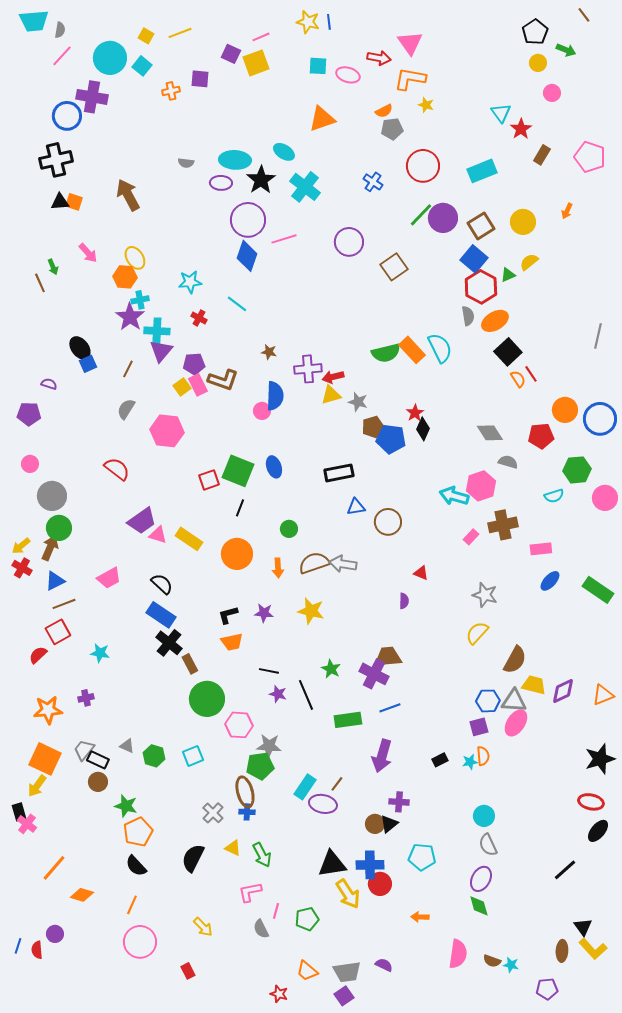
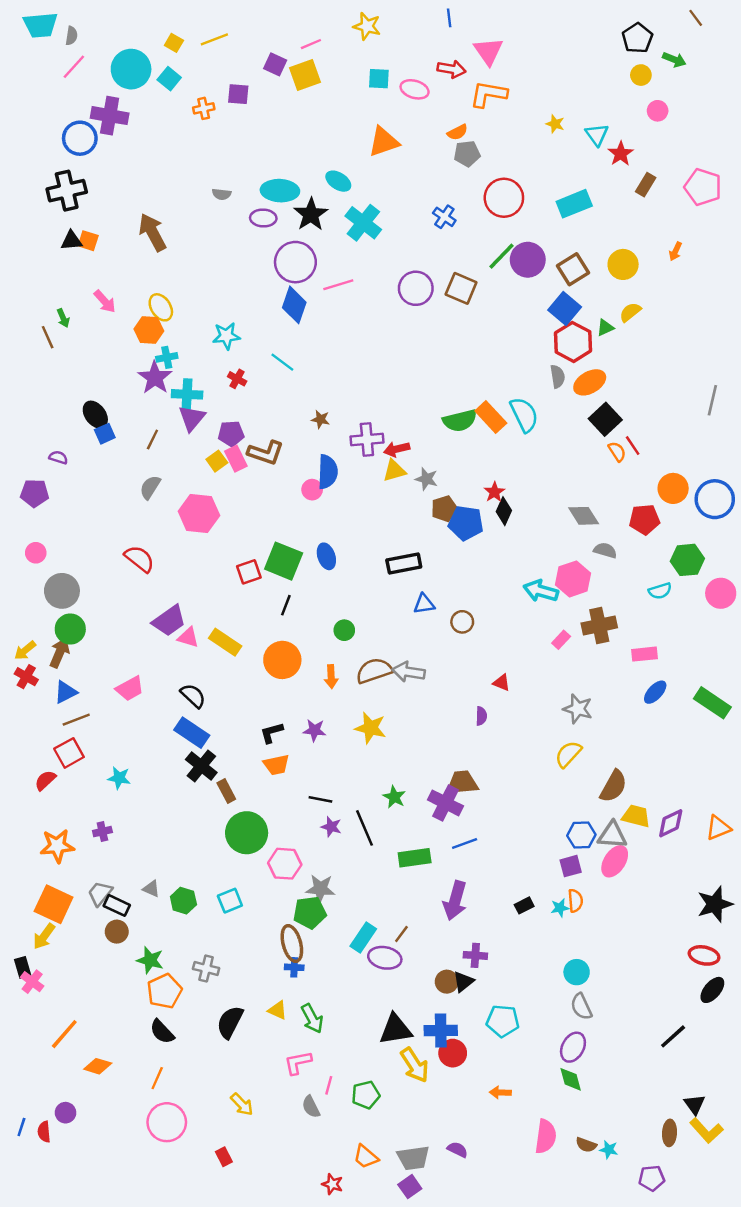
blue line: (329, 22) -> (449, 18), moved
yellow star: (426, 105) -> (555, 124), moved
brown square: (394, 267) -> (461, 288), moved, turned -32
brown circle: (388, 522) -> (462, 622), size x0.7
gray cross: (213, 813) -> (206, 969), moved, turned -30

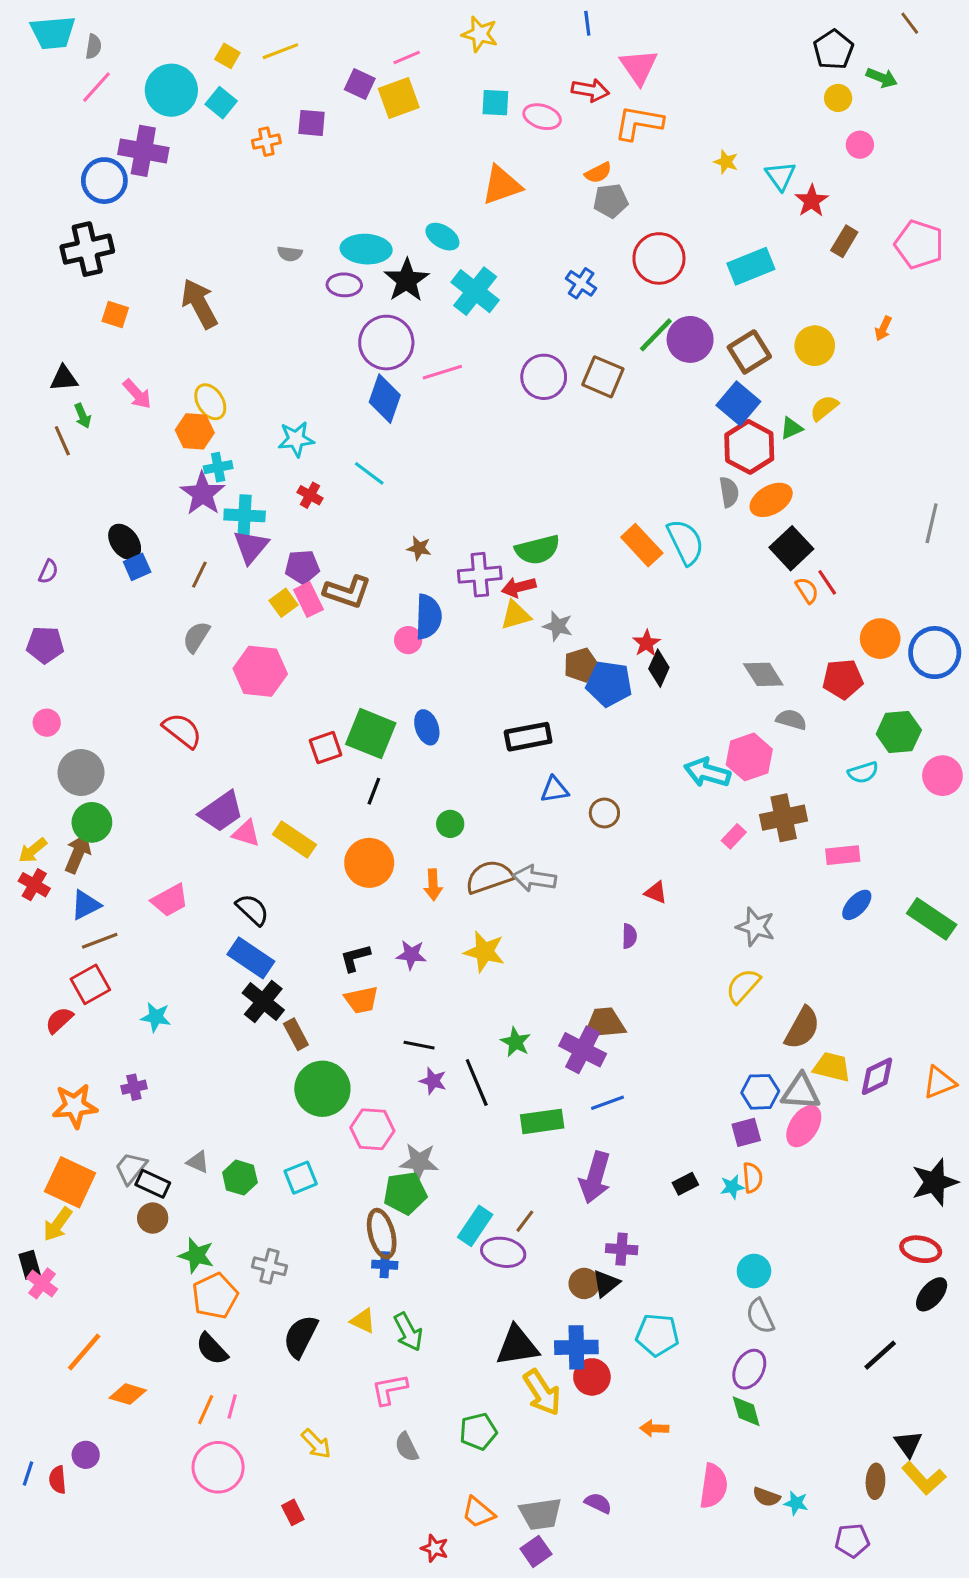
black triangle: (71, 241) -> (64, 378), moved
green semicircle: (460, 421) -> (537, 550), moved
purple semicircle: (58, 457) -> (48, 572), moved, turned 96
pink line: (329, 1085) -> (232, 1407), moved

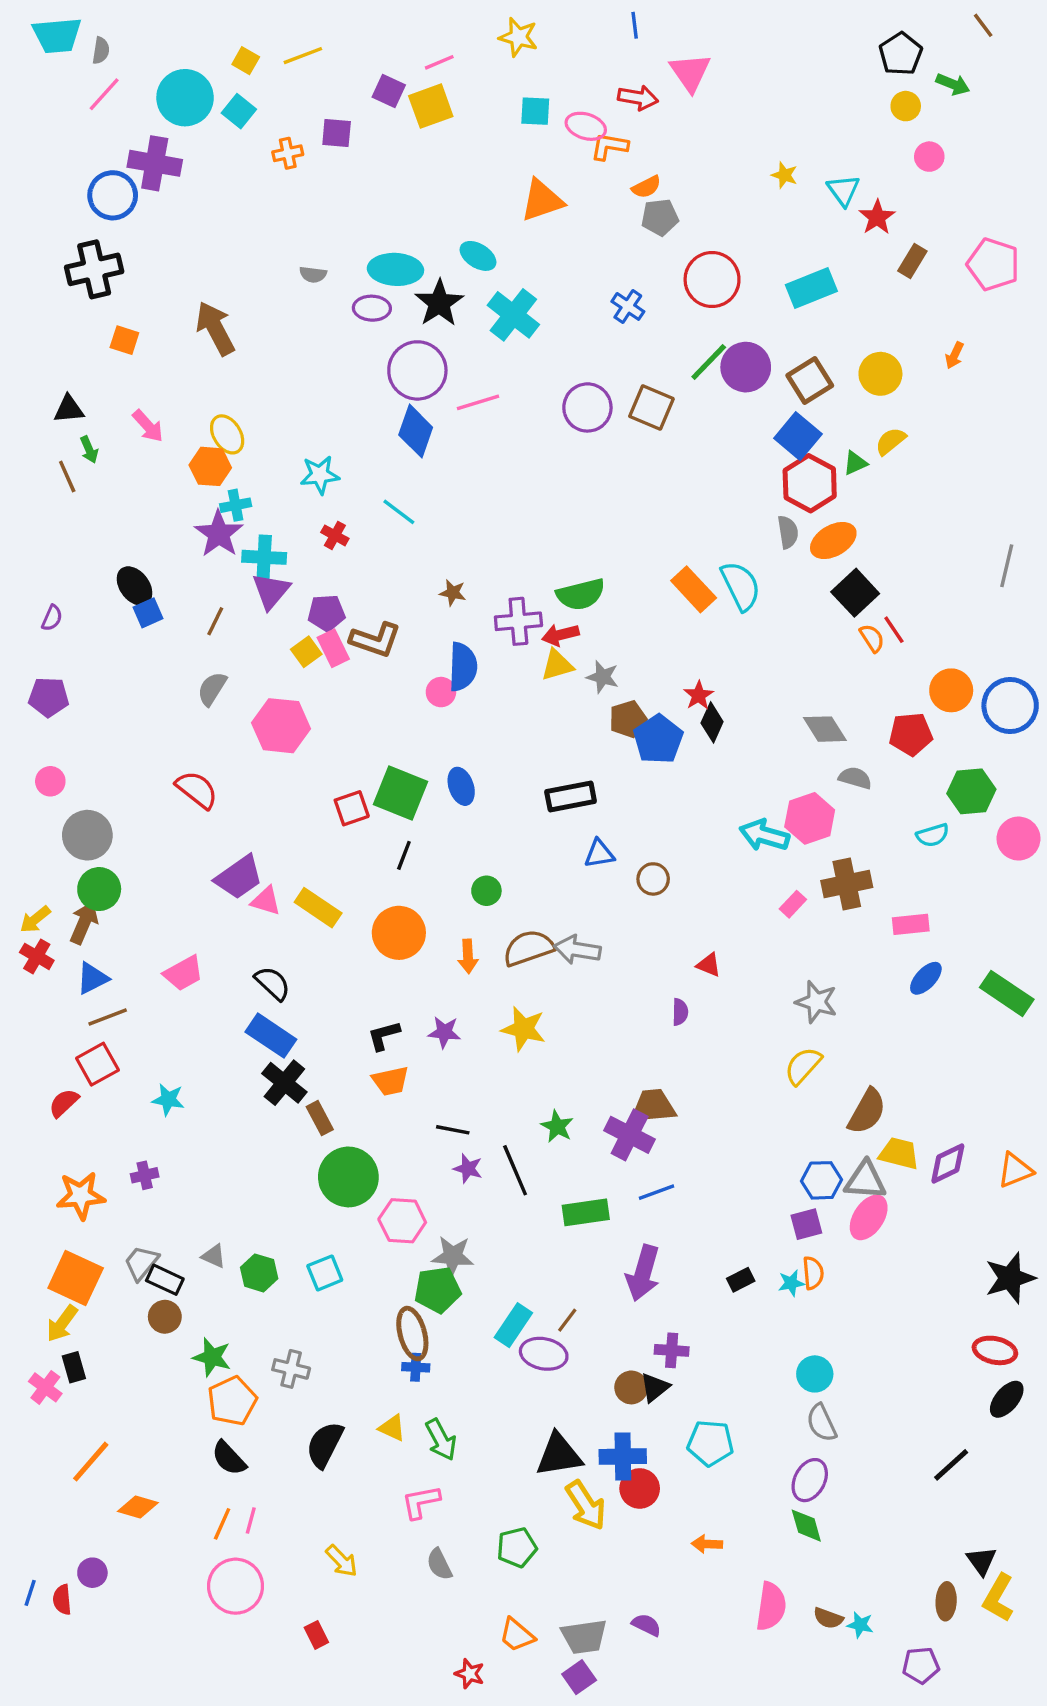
orange L-shape: (639, 123) -> (609, 146), moved, size x0.7
blue pentagon: (609, 684) -> (658, 739), turned 30
black rectangle: (30, 1265) -> (74, 1367), moved
yellow L-shape: (924, 1478) -> (998, 1598), turned 72

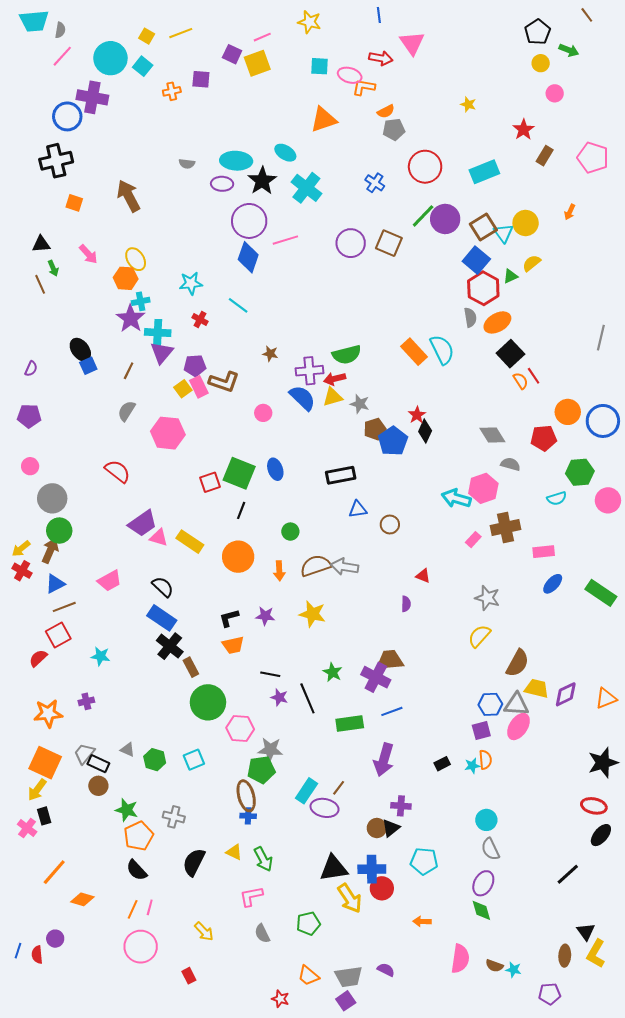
cyan triangle: (843, 190) -> (503, 233), moved
blue semicircle: (463, 667) -> (302, 398), moved, turned -48

